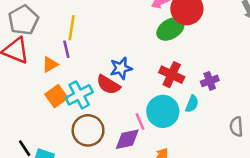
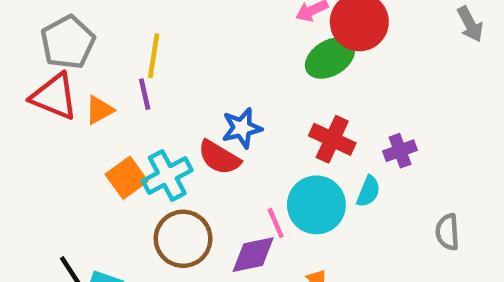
orange triangle: (50, 64) -> (99, 110), moved

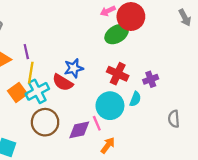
yellow line: (154, 56) -> (31, 73), moved
pink line: (276, 223) -> (97, 123), moved

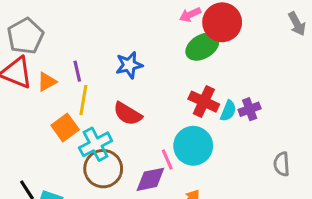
blue star: (74, 68) -> (129, 65), moved
cyan cross: (37, 91) -> (96, 144), moved
cyan semicircle: (135, 99) -> (228, 111), moved
pink line: (97, 123) -> (167, 160), moved

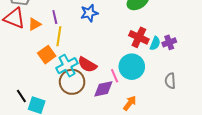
red semicircle: (128, 114) -> (87, 65), moved
gray semicircle: (282, 164) -> (170, 81), moved

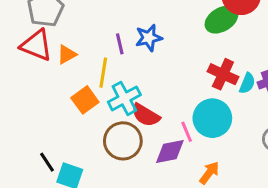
purple line: (55, 17) -> (120, 44), moved
cyan cross: (67, 66) -> (124, 98), moved

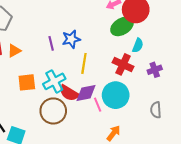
yellow line: (103, 73) -> (84, 63), moved
cyan semicircle: (247, 83) -> (138, 45), moved
orange square: (85, 100) -> (27, 82), turned 30
purple diamond: (170, 152) -> (86, 93), moved

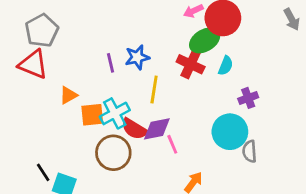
orange triangle: (14, 51) -> (68, 95), moved
red cross: (123, 64) -> (191, 64), moved
orange square: (27, 82) -> (92, 115), moved
cyan circle: (116, 95) -> (230, 132), moved

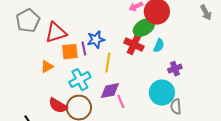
purple line: (111, 63) -> (84, 49), moved
red triangle: (33, 64) -> (56, 33), moved, turned -40
orange square: (92, 115) -> (70, 52), moved
red semicircle: (134, 129) -> (58, 106), moved

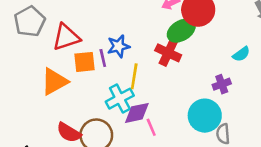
cyan semicircle: (159, 46) -> (241, 54), moved, turned 32
orange triangle: (47, 67) -> (54, 82), size x1.6
cyan cross: (80, 80) -> (120, 99), moved

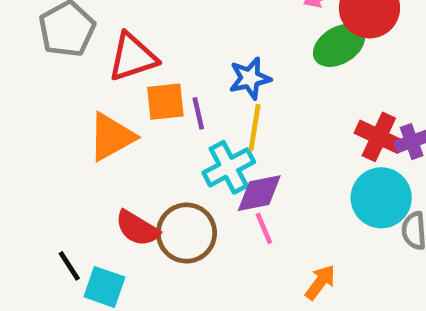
blue star: (118, 46) -> (250, 78), moved
red cross: (168, 53) -> (379, 137), moved
purple line: (103, 58) -> (198, 113), moved
pink line: (151, 127) -> (264, 228), moved

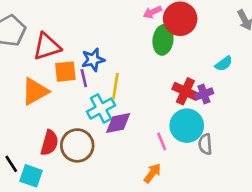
green ellipse: (339, 45) -> (163, 40), turned -52
blue star: (250, 78) -> (93, 60), moved
red semicircle: (137, 228) -> (50, 143), turned -105
pink line: (264, 228) -> (162, 141), moved

